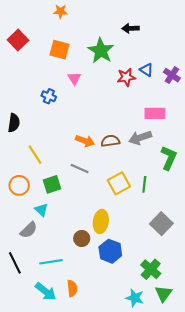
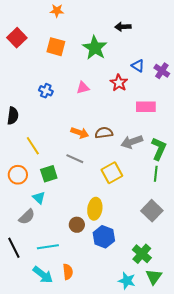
red star: (126, 77) -> (119, 83), moved, turned -30
pink triangle: (74, 78) -> (83, 88), moved, turned 48
gray arrow: (140, 138) -> (132, 142), moved
green line: (144, 184) -> (156, 174), moved

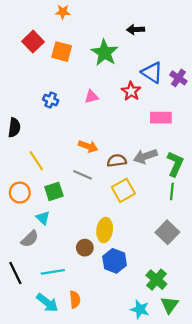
red square: (17, 38) -> (33, 42), moved
blue triangle: (138, 66) -> (152, 72), size x1.5
brown semicircle: (104, 133) -> (117, 161), moved

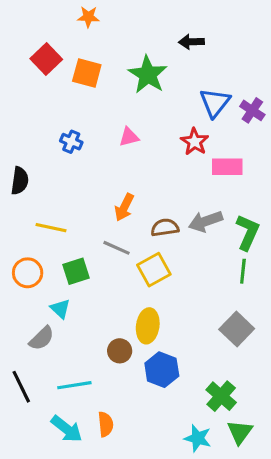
blue triangle: (152, 72) -> (215, 103), turned 35
red star: (131, 91) -> (195, 142), moved
orange arrow: (88, 146) -> (124, 207), turned 96
yellow line: (36, 161) -> (51, 228), turned -45
yellow square: (123, 190) -> (154, 270), moved

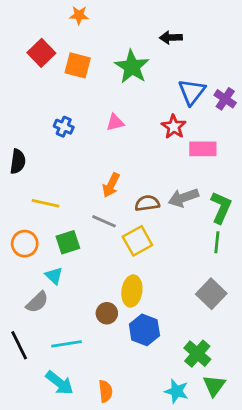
orange semicircle: (106, 424) -> (105, 391), moved

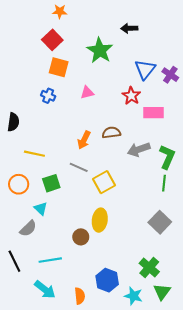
red square: (41, 53) -> (52, 40), moved
orange square: (78, 65) -> (59, 67), moved
brown semicircle: (147, 203) -> (111, 133), moved
blue hexagon: (144, 330) -> (107, 280), moved

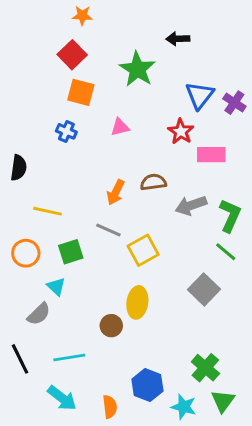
green line: (164, 183) -> (226, 252), turned -56
gray square: (160, 222) -> (204, 289), moved

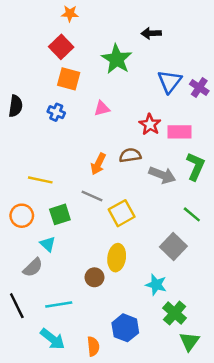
red star: (181, 131) -> (150, 124), moved
black semicircle: (19, 168) -> (16, 106), moved
gray arrow: (191, 205) -> (162, 175), turned -140
green L-shape: (230, 216) -> (196, 166), moved
cyan star: (184, 407) -> (156, 285), moved

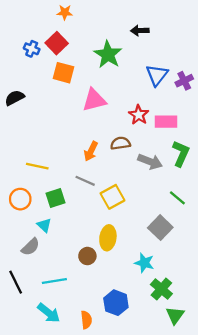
purple cross: (199, 88) -> (184, 81), turned 30
black semicircle: (16, 106) -> (15, 98), turned -126
pink triangle: (102, 108) -> (94, 100), size x1.6
blue cross: (56, 112) -> (32, 49), moved

